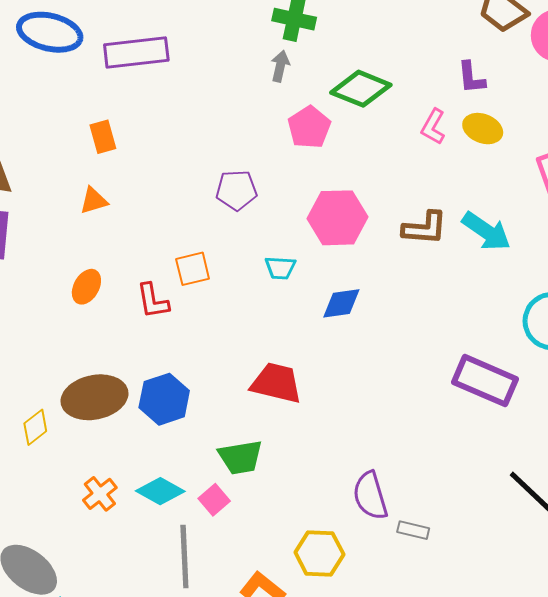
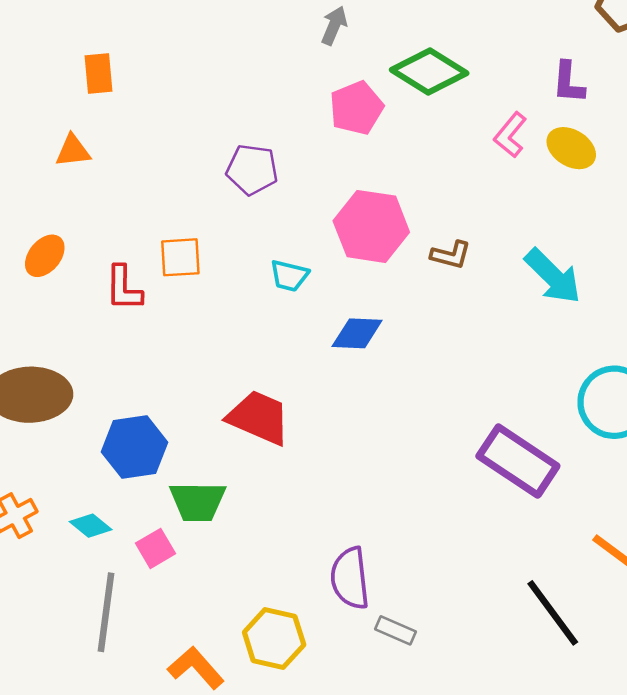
brown L-shape: (425, 228) -> (451, 255), moved, size x0.7
blue hexagon: (164, 399) -> (134, 447), moved
cyan diamond: (160, 491) -> (91, 526), size x0.7

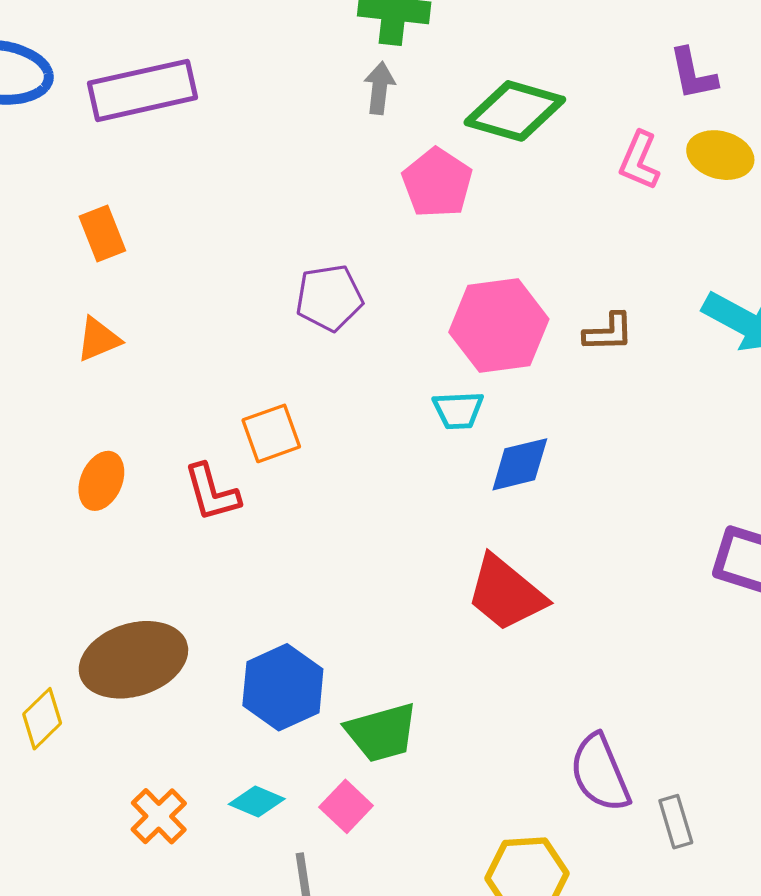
cyan trapezoid: (289, 276) -> (458, 410), moved
red trapezoid: (259, 418) -> (506, 593), moved, turned -148
gray rectangle: (396, 630) -> (676, 822), turned 66

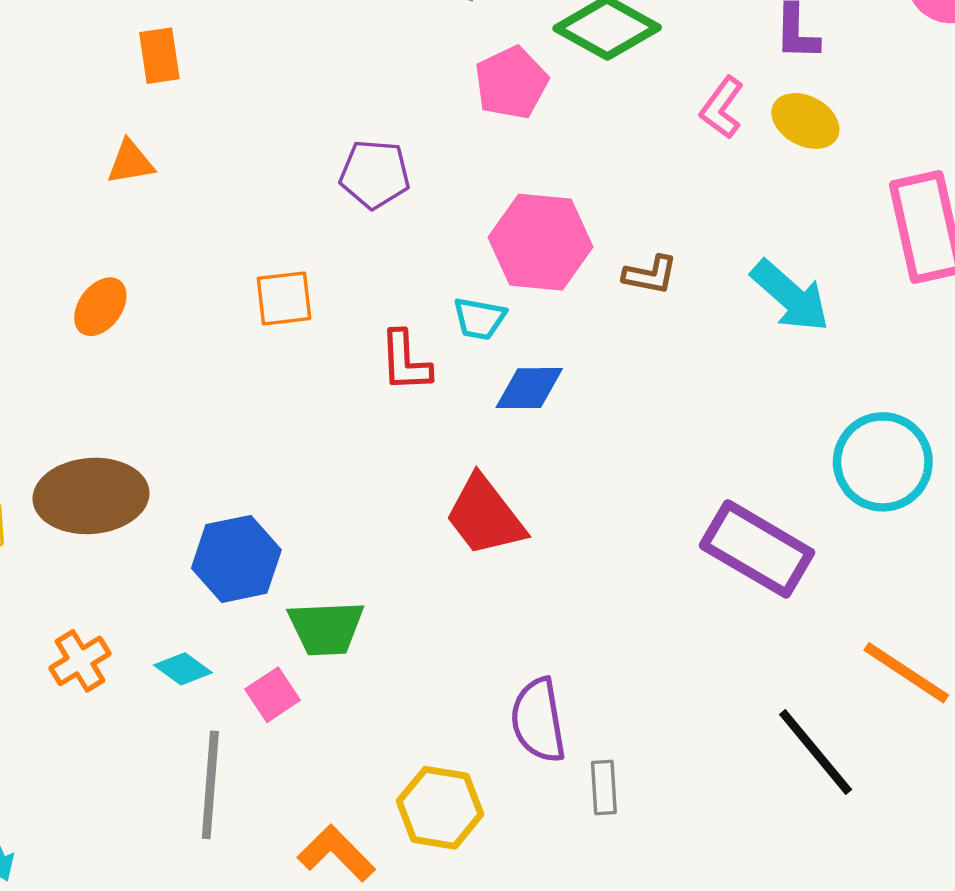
red L-shape: (212, 493) -> (405, 361), moved

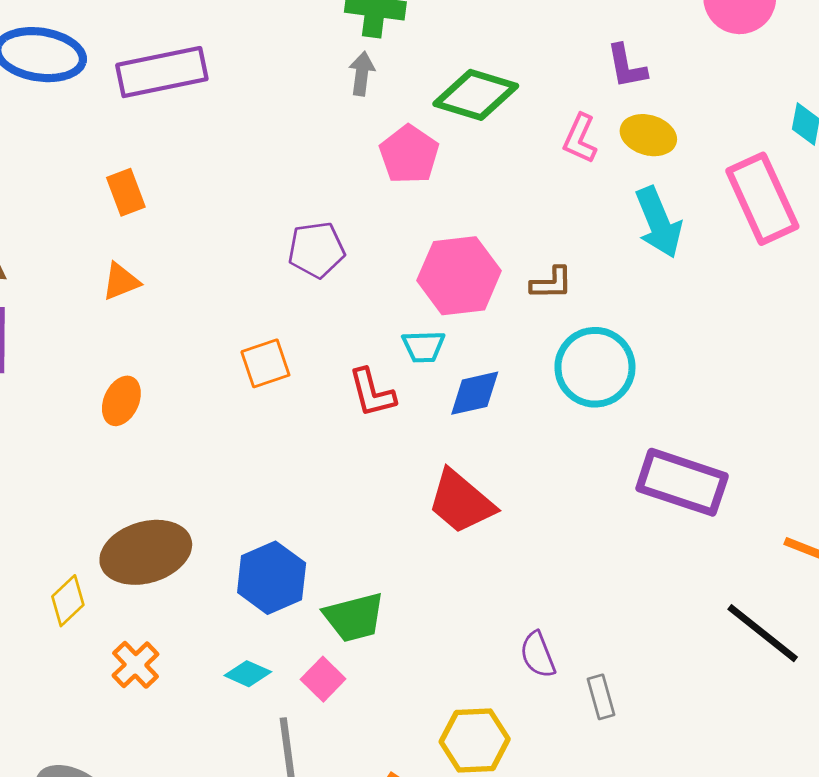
cyan arrow: (790, 296) -> (659, 222), moved, turned 38
cyan circle: (883, 462) -> (595, 367), moved
orange cross: (80, 661) -> (135, 665), moved
purple semicircle: (538, 720) -> (538, 655), size x0.7

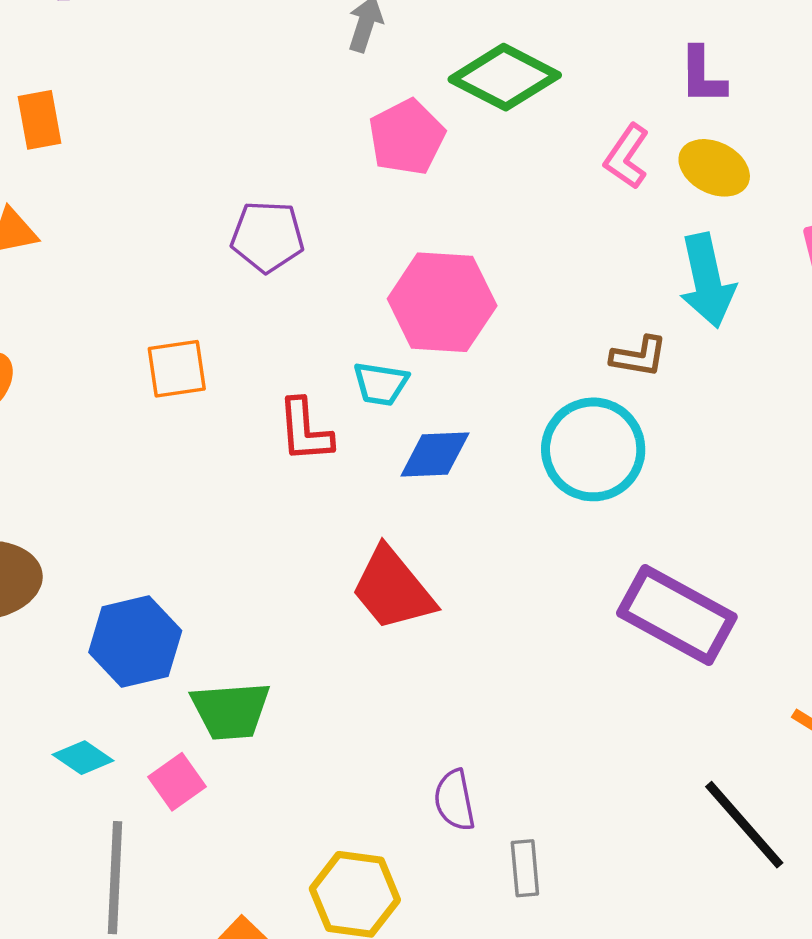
brown L-shape: (551, 283) -> (639, 356), moved

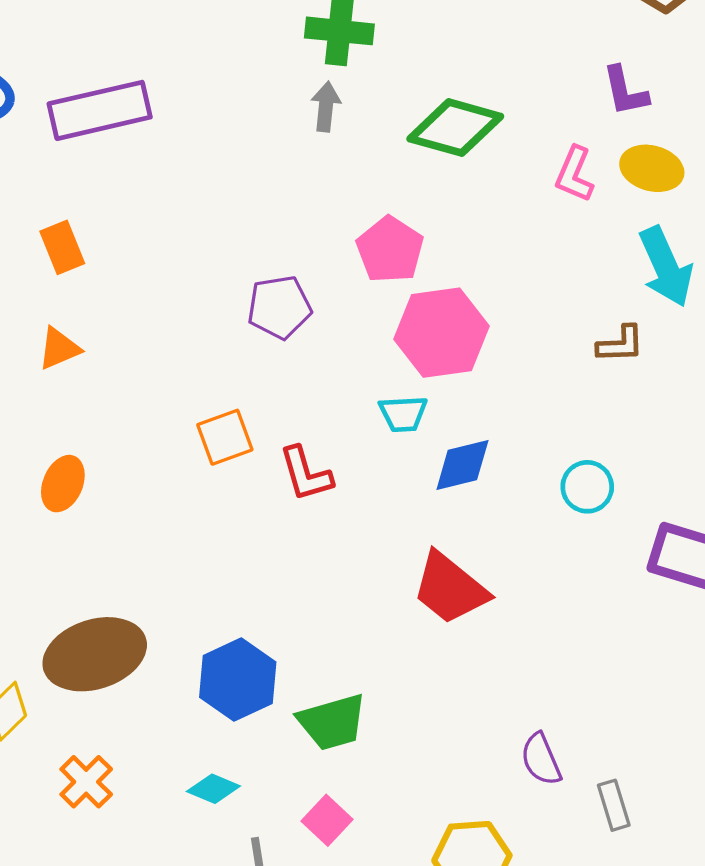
pink pentagon: (407, 137) -> (390, 250), moved
red L-shape: (305, 430) -> (306, 474), moved
cyan circle: (593, 449) -> (587, 487), moved, size x0.6
pink square: (177, 782) -> (327, 820), moved

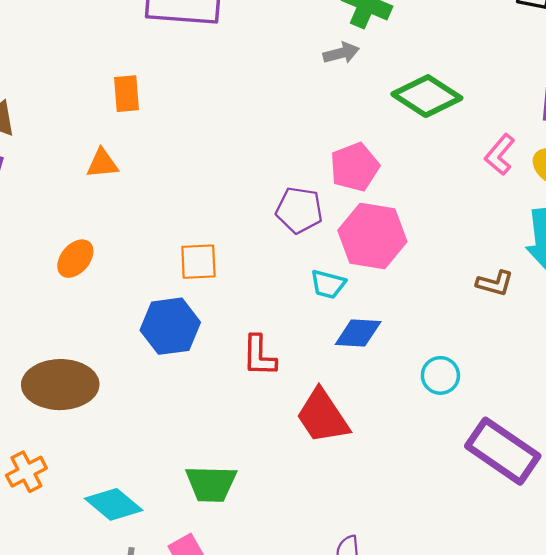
gray arrow: (326, 107) -> (341, 53), turned 52
purple pentagon: (279, 307) -> (299, 210), moved
red L-shape: (306, 474) -> (259, 356), moved
blue hexagon: (238, 680) -> (170, 326), moved
cyan diamond: (213, 789) -> (114, 504), size x1.5

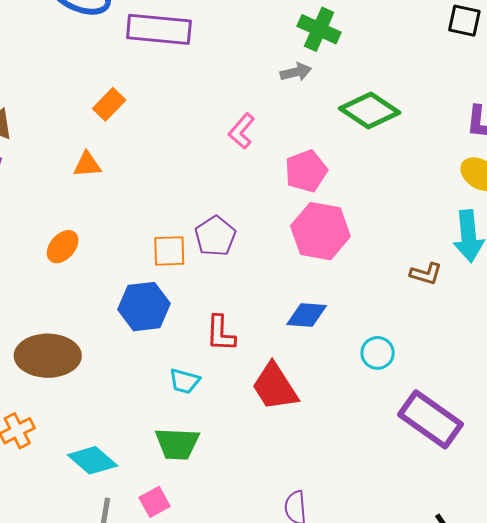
orange rectangle: (127, 94) -> (109, 104), turned 48
pink L-shape: (500, 155) -> (242, 131), moved
purple pentagon: (299, 210) -> (215, 236), moved, turned 30
cyan trapezoid: (328, 284) -> (184, 381), moved

